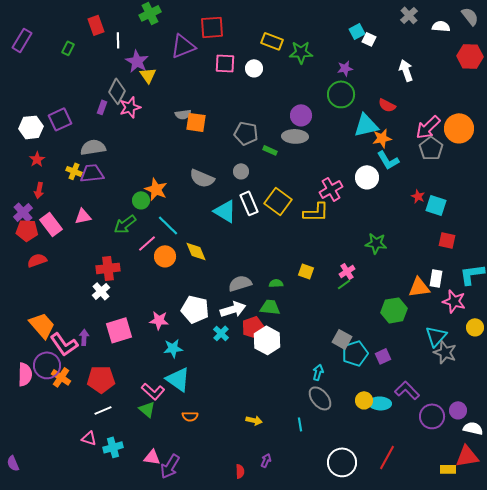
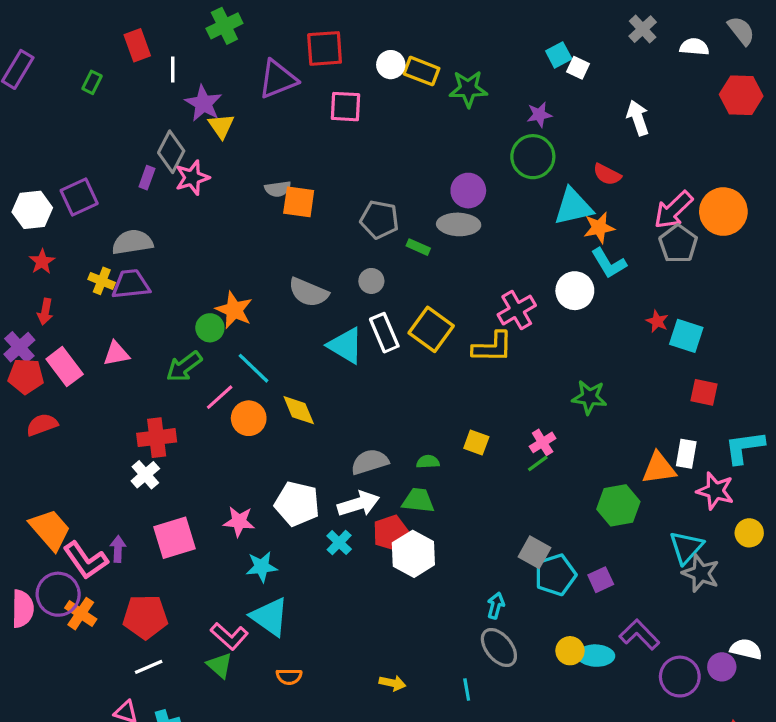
white circle: (254, 68) -> (391, 65), moved
white semicircle: (473, 428) -> (746, 649), moved

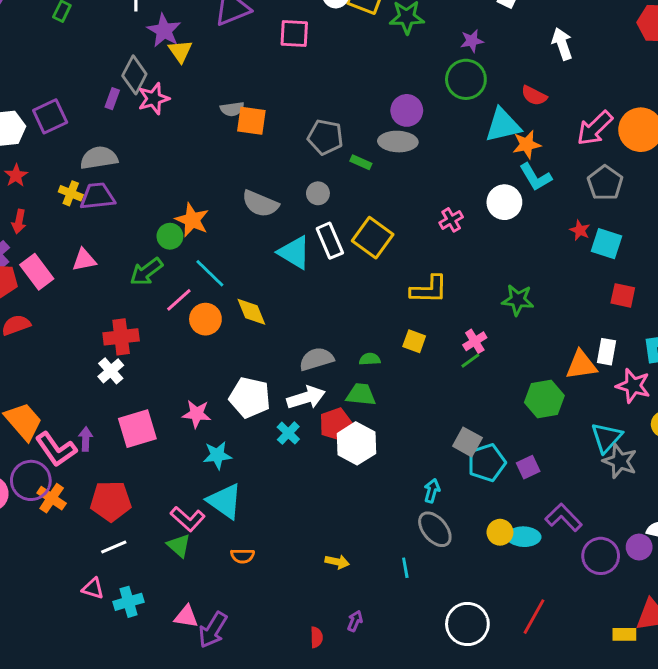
gray pentagon: (678, 244) -> (605, 183), moved
pink cross: (517, 310) -> (451, 220), size x0.7
yellow L-shape: (492, 347) -> (429, 290), moved

